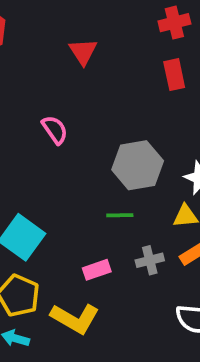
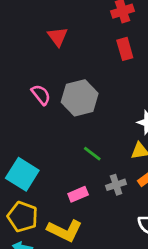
gray hexagon: (138, 165) -> (80, 98), moved
green line: (120, 215) -> (92, 154), turned 42

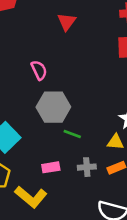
gray hexagon: (80, 98) -> (53, 107), moved
green line: (92, 154) -> (72, 134), turned -30

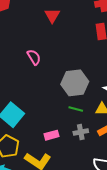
gray hexagon: (53, 107) -> (75, 83), moved
green line: (72, 134) -> (76, 109), moved

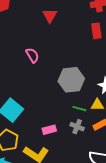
green line: (76, 109) -> (79, 109), moved
gray cross: (81, 132) -> (77, 127), turned 32

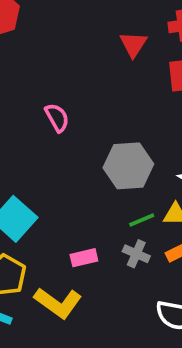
red triangle: (50, 16) -> (133, 44), moved
green line: (79, 109) -> (142, 220), turned -40

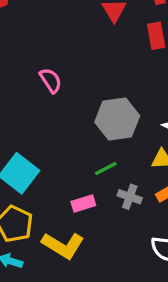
green line: (142, 220) -> (106, 168), moved

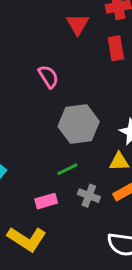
pink semicircle: (51, 80) -> (48, 77), moved

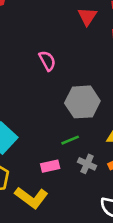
pink semicircle: (48, 77) -> (47, 61), moved

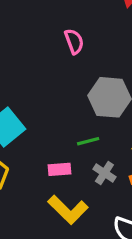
yellow L-shape: (31, 198) -> (68, 210), moved

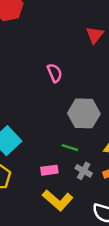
green line: (88, 141) -> (70, 148), turned 35

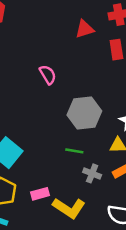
red triangle: (95, 35) -> (85, 29), turned 42
pink rectangle: (49, 170) -> (40, 194), moved

